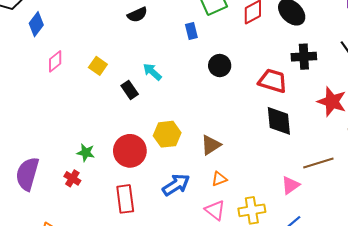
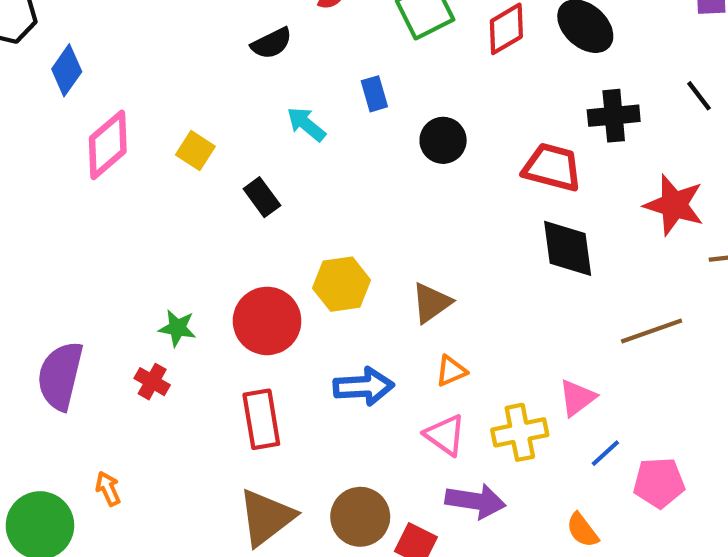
blue rectangle: (191, 31) -> (374, 94), moved
pink diamond: (55, 61) -> (108, 145), size x1.5
cyan arrow: (152, 72) -> (306, 124), moved
blue arrow: (176, 185) -> (364, 386), turned 32
pink triangle: (290, 185) -> (577, 398), moved

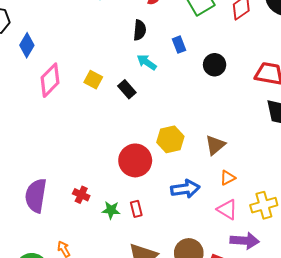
black semicircle: (272, 43) -> (140, 30), moved, turned -54
black rectangle: (262, 197) -> (127, 89), moved
green star: (177, 328) -> (111, 210), moved
red rectangle: (261, 419) -> (136, 209), size x0.6

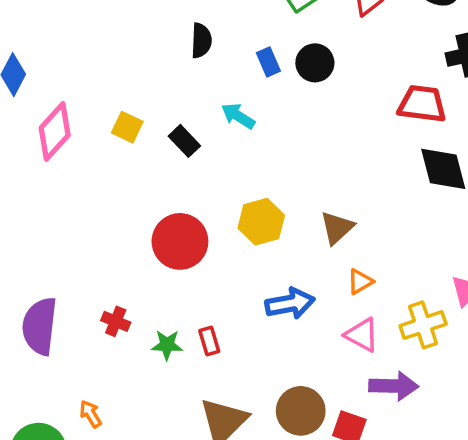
cyan arrow: (147, 62) -> (238, 116), moved
black circle: (215, 65) -> (315, 63), moved
red circle: (135, 160) -> (180, 241), moved

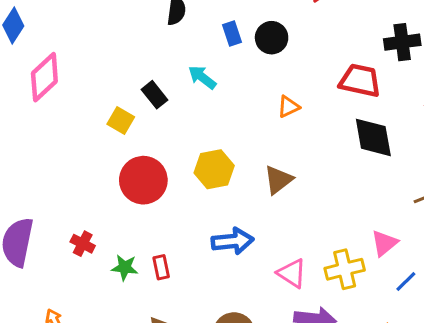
yellow square: (127, 127) -> (121, 121), moved
orange triangle: (360, 282) -> (288, 107), moved

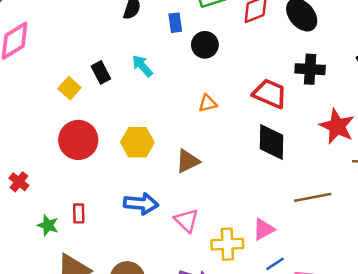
blue rectangle: (232, 33) -> (175, 23), moved
green star: (125, 267) -> (48, 225), moved
pink triangle: (292, 273) -> (187, 220), moved

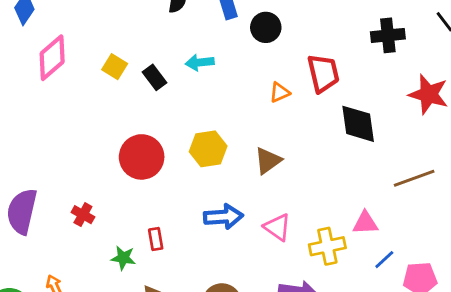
cyan arrow: (142, 66) -> (200, 62), turned -45
yellow square: (69, 88) -> (115, 67), moved
red trapezoid: (270, 94) -> (323, 73), moved, turned 63
pink triangle: (264, 229) -> (365, 223), turned 35

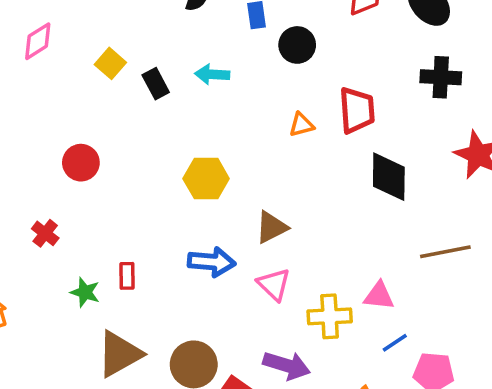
pink diamond: (52, 58) -> (38, 41), size x0.7
red circle: (142, 157) -> (81, 163), moved, size x0.7
brown triangle: (268, 161) -> (272, 227), moved

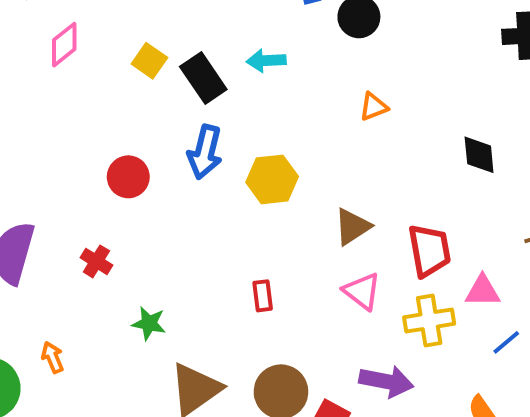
black rectangle: (156, 84) -> (203, 78), size x1.4
red trapezoid: (357, 110) -> (429, 250), moved
black diamond: (389, 177) -> (479, 155), size x0.7
blue arrow: (212, 262) -> (205, 152), moved, turned 105
red rectangle: (127, 276) -> (263, 296), moved

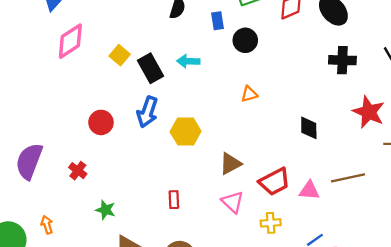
pink diamond: (64, 45) -> (70, 41), size x1.4
red trapezoid: (429, 250) -> (274, 182), turned 68
pink triangle: (483, 291) -> (309, 190), moved
yellow cross: (429, 320) -> (271, 223), size x0.7

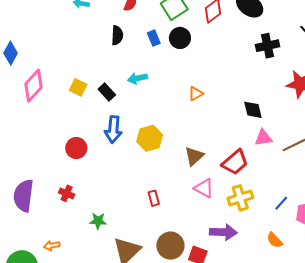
black circle: (245, 40) -> (180, 38), moved
black rectangle: (150, 68) -> (107, 92), size x0.7
pink triangle: (309, 190) -> (263, 138), moved
yellow cross: (271, 223) -> (240, 198), size x1.4
orange arrow: (47, 225) -> (52, 246), turned -70

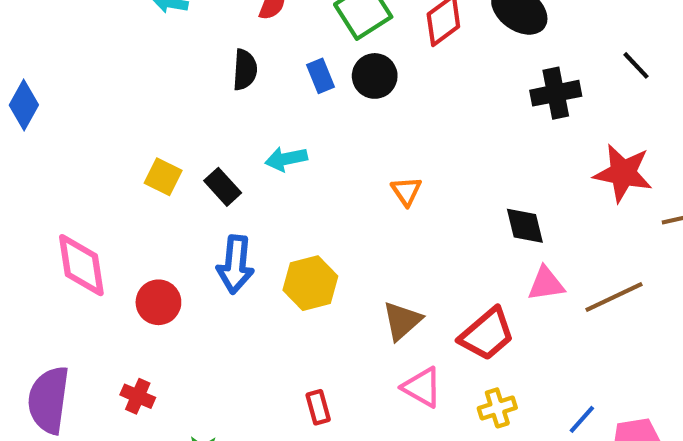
pink diamond: (34, 86) -> (81, 265), moved, turned -52
orange triangle: (196, 93) -> (406, 191), turned -35
yellow cross: (240, 198) -> (497, 408), size x0.7

